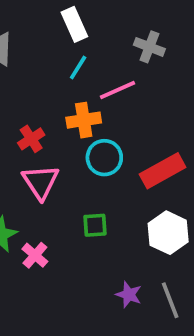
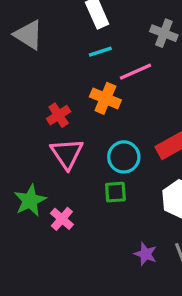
cyan line: (78, 68) -> (100, 52), turned 40
orange cross: (84, 120) -> (105, 98), turned 32
cyan circle: (104, 158) -> (124, 157), moved

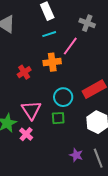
pink line: (135, 72) -> (70, 46), turned -30
orange cross: (105, 98) -> (52, 62), turned -30
pink triangle: (67, 154) -> (31, 110), moved

